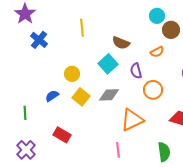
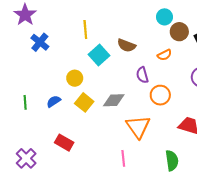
cyan square: (108, 64) -> (99, 55), moved
green line: (25, 113) -> (25, 102), moved
orange triangle: (132, 120) -> (138, 127), turned -40

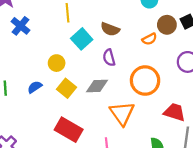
brown circle: (179, 32) -> (167, 25), moved
purple semicircle: (142, 75) -> (109, 58), moved
orange circle: (160, 95) -> (145, 81), size x1.4
red rectangle: (64, 143) -> (69, 130), moved, size x1.4

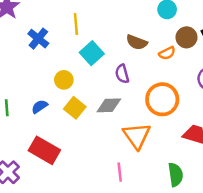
blue cross: (21, 26) -> (38, 39), moved
brown semicircle: (110, 29) -> (137, 42), moved
red rectangle: (69, 130) -> (44, 150), moved

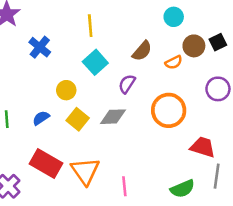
yellow line: (76, 24) -> (90, 26), moved
brown semicircle: (137, 42) -> (142, 51), turned -70
purple semicircle: (122, 74) -> (127, 84), turned 48
orange triangle: (137, 136) -> (85, 171), moved
green semicircle: (176, 175) -> (183, 189), turned 75

